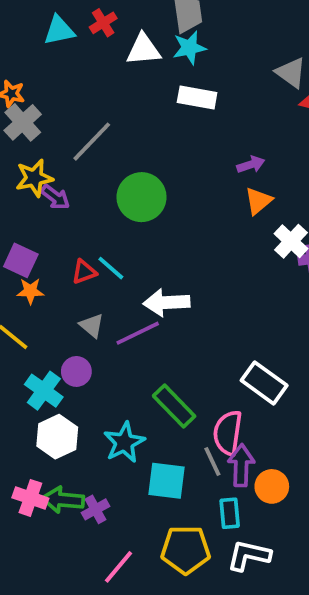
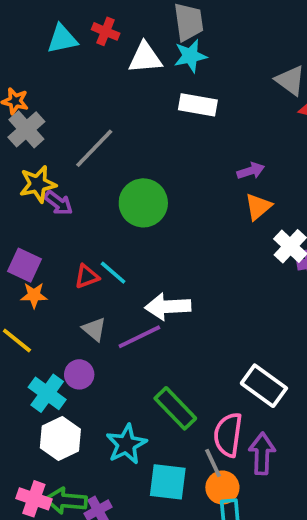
red cross: (103, 23) -> (106, 31), turned -36
purple arrow: (241, 465) -> (262, 454), moved
orange circle: (272, 486) -> (222, 488), moved

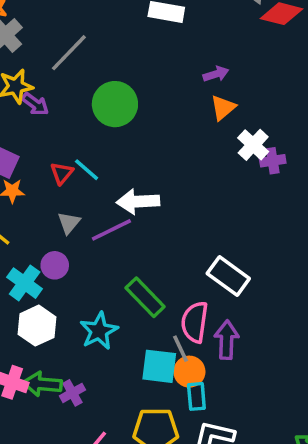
red triangle: (87, 276) -> (62, 173), turned -30
gray triangle: (94, 329) -> (69, 223), turned 30
cyan square: (168, 482) -> (159, 366), moved

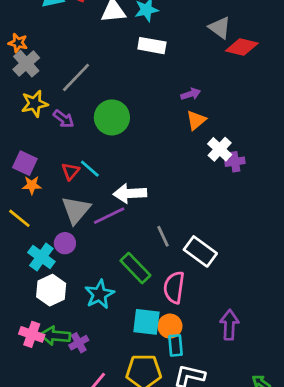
purple arrow: (35, 104) -> (64, 119), moved
gray triangle: (69, 223) -> (76, 210), size x1.6
purple arrow: (227, 340) -> (229, 325), moved
gray line: (181, 349) -> (163, 236), moved

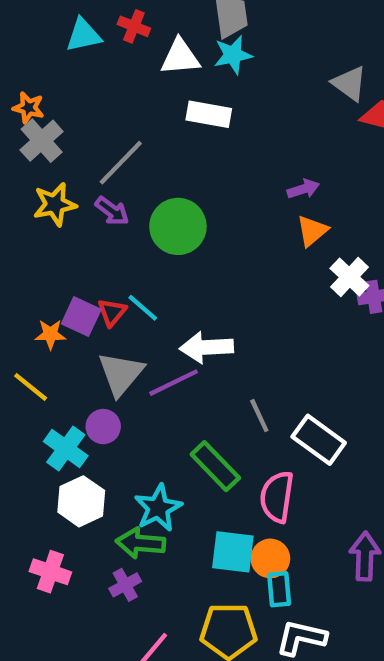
white rectangle: (152, 46) -> (209, 114), moved
purple arrow: (64, 119) -> (112, 211), moved
purple square: (25, 163) -> (81, 317), moved
green arrow: (55, 336) -> (141, 543), moved

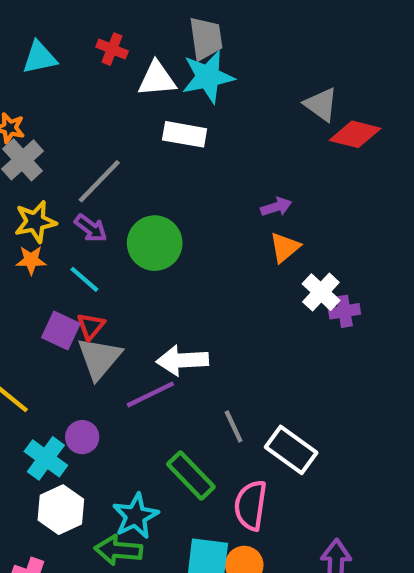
cyan triangle: (83, 35) -> (40, 58), moved
cyan star: (233, 55) -> (208, 77), size x1.4
cyan line: (143, 308) -> (84, 279), moved
orange star: (50, 334) -> (31, 260), moved
gray triangle: (121, 374) -> (99, 358), moved

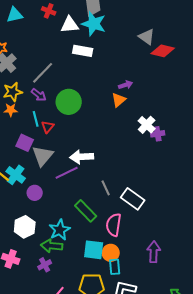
cyan star: (208, 77) -> (94, 24), turned 30
orange triangle: (285, 247) -> (119, 100), moved
cyan line: (84, 279) -> (36, 119), turned 35
red triangle: (91, 326) -> (48, 127), moved
cyan cross: (46, 458) -> (16, 175), moved

